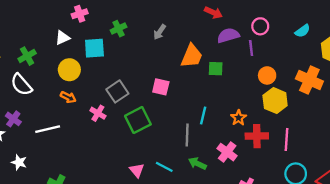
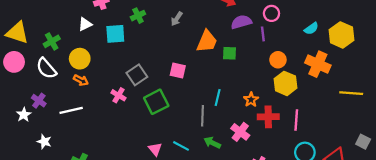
cyan semicircle: (303, 31) -> (311, 29), moved
yellow circle: (69, 70) -> (80, 59), moved
orange arrow: (68, 97) -> (81, 80), moved

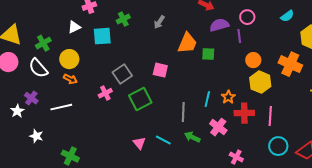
cyan semicircle: (311, 29) -> (287, 16), moved
pink cross: (119, 95) -> (105, 93), turned 32
cyan line: (218, 97) -> (207, 99), moved

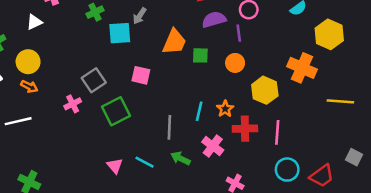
cyan square: (102, 36) -> (120, 33), moved
orange circle: (253, 60) -> (235, 63), moved

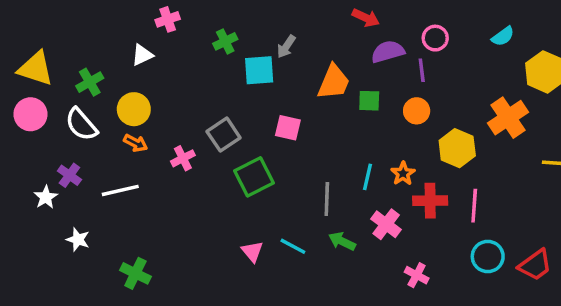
orange cross: (302, 68) -> (508, 118), turned 32
pink cross: (73, 104) -> (183, 158), moved

